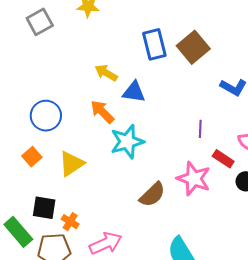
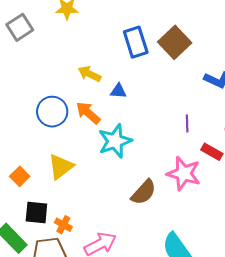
blue triangle: (134, 92) -> (118, 91), size x0.7
blue circle: (46, 116) -> (52, 112), moved
orange square: (32, 157) -> (20, 176), moved

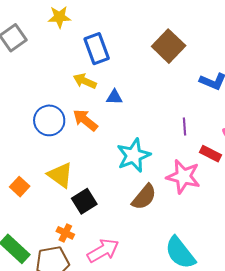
blue rectangle: (136, 42) -> (97, 49), moved
cyan star: (115, 141) -> (134, 155), moved
yellow triangle: (61, 167) -> (60, 175), turned -44
black square: (36, 212) -> (84, 201), moved, turned -35

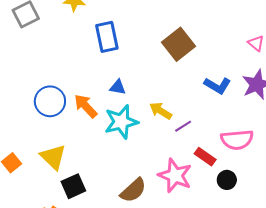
yellow arrow: (85, 81) -> (161, 111), moved
purple line: (185, 126) -> (183, 126), turned 54
cyan star: (134, 155) -> (121, 122), moved

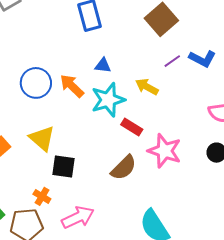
purple line: (183, 126) -> (172, 61), moved
red rectangle: (205, 157) -> (132, 127), moved
black square: (73, 186) -> (64, 167), turned 35

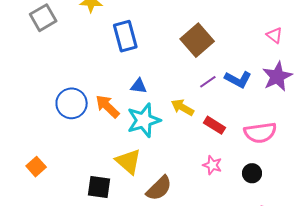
red rectangle: (132, 127) -> (215, 125), moved
yellow triangle: (42, 138) -> (128, 162), moved
pink star: (165, 151) -> (212, 165), moved, size x0.6

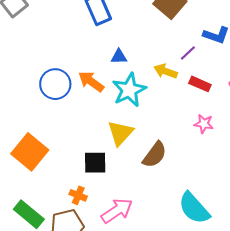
purple line: (208, 82) -> (188, 53), moved
yellow triangle: (128, 162) -> (120, 133), turned 40
orange square: (36, 167) -> (30, 152), size x1.8

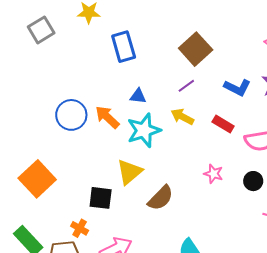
purple line: (188, 53) -> (186, 86), moved
red rectangle: (200, 84) -> (223, 124), moved

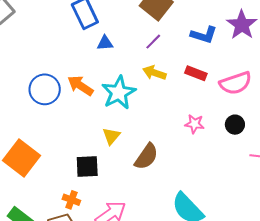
blue triangle: (138, 96) -> (105, 43), moved
yellow triangle: (129, 172) -> (111, 136), size x0.7

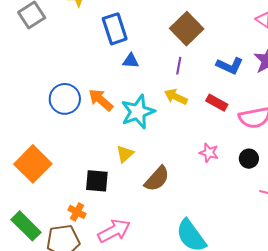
purple line: (153, 42) -> (179, 66), turned -42

